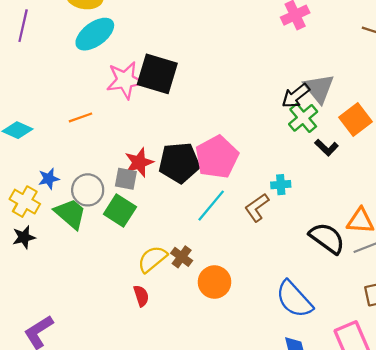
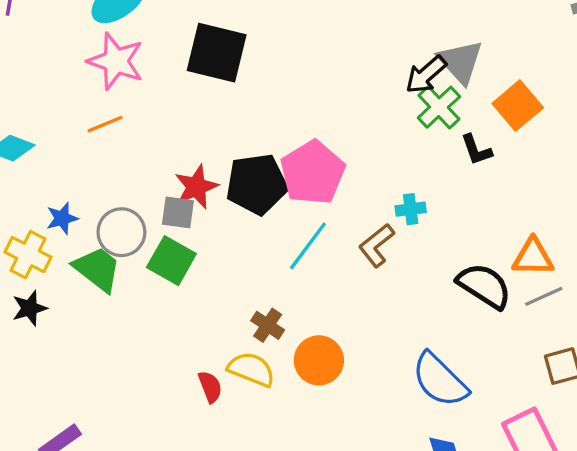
pink star: (125, 80) -> (116, 61), moved, turned 30
black L-shape: (327, 147) -> (476, 150), turned 30
yellow semicircle: (152, 259) -> (251, 369), moved, turned 64

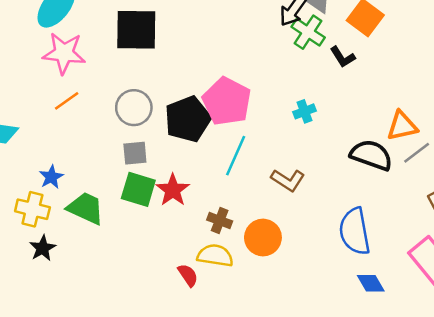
red star: (196, 187) -> (173, 190), moved
gray circle: (121, 232) -> (134, 108), moved
brown L-shape: (376, 245) -> (288, 180), moved, turned -96
blue semicircle: (440, 380) -> (355, 231), turned 48

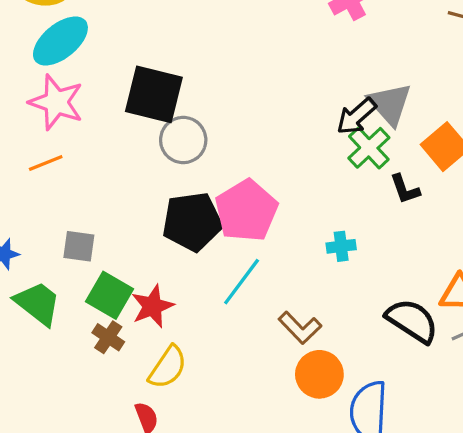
gray circle: (134, 108) -> (183, 140), moved
gray square: (135, 153) -> (79, 246), moved
brown cross: (220, 220) -> (108, 337), moved
orange circle: (263, 238) -> (319, 374), moved
yellow semicircle: (215, 255) -> (168, 367), moved, turned 102

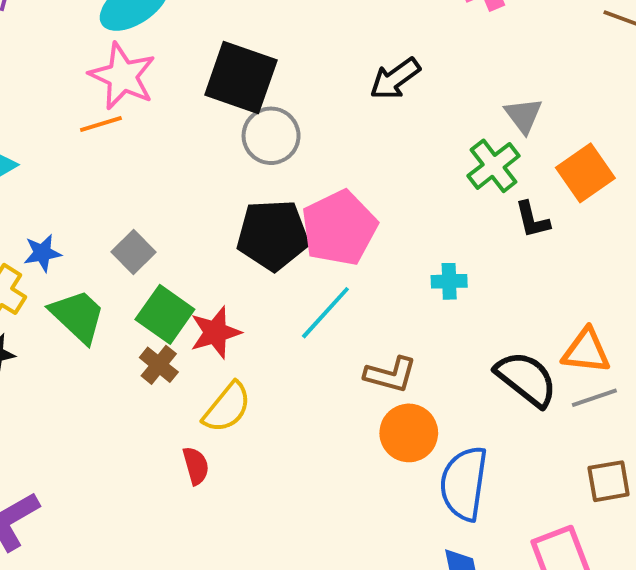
gray triangle: (390, 104) -> (523, 115), size x0.7
black arrow: (356, 116) -> (395, 79), moved
orange line: (46, 163) -> (101, 124), moved
gray square: (79, 246) -> (134, 252), turned 32
brown L-shape: (300, 328) -> (391, 375), turned -36

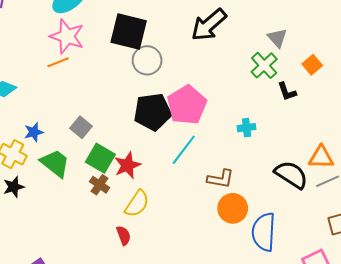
black arrow: (395, 79) -> (209, 25), size x1.4
orange square: (585, 173) -> (312, 65), size x0.7

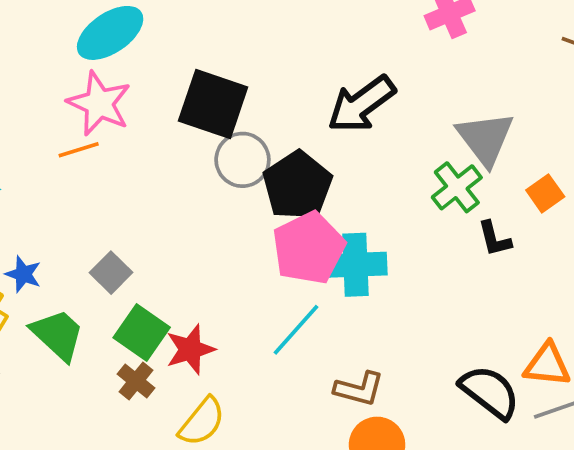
gray triangle: (277, 38) -> (485, 139), size x1.6
black pentagon: (153, 112) -> (297, 185), moved, turned -30
cyan cross: (247, 128) -> (355, 265), moved, size x1.8
blue star: (34, 132) -> (23, 274), turned 30

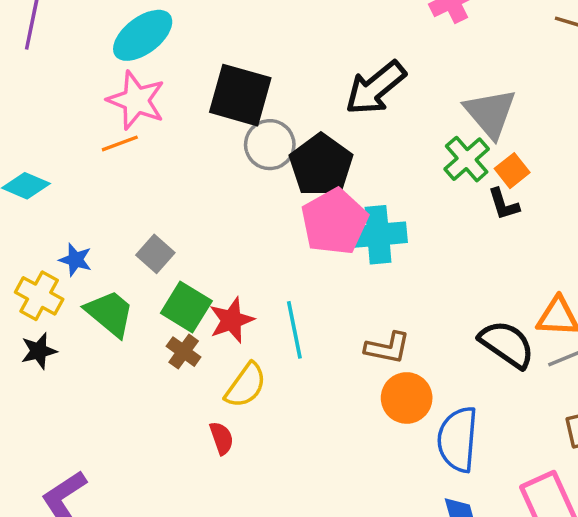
orange square: (545, 193) -> (512, 171), moved
cyan line: (296, 330) -> (294, 330), moved, turned -50

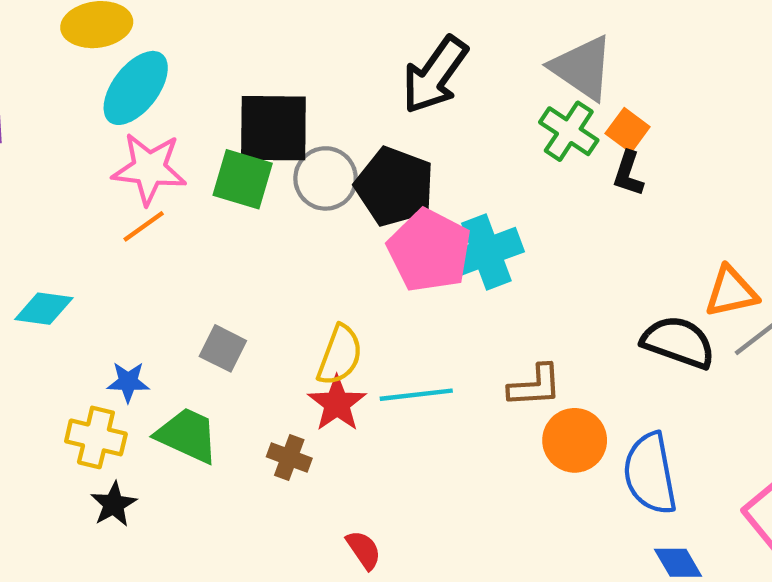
black L-shape: (504, 204) -> (628, 174), turned 51
green square: (186, 307) -> (243, 179), moved
cyan line: (294, 330) -> (416, 395), turned -70
yellow semicircle: (246, 385) -> (340, 355), moved

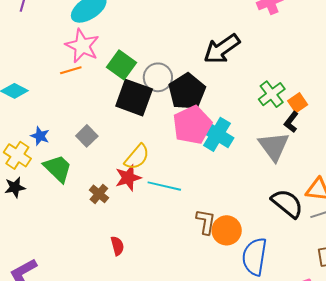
gray triangle: (582, 68) -> (274, 146), moved
black square: (273, 128) -> (134, 98), moved
cyan cross: (486, 252) -> (217, 134), turned 32
brown L-shape: (535, 386) -> (206, 222), moved, turned -96

